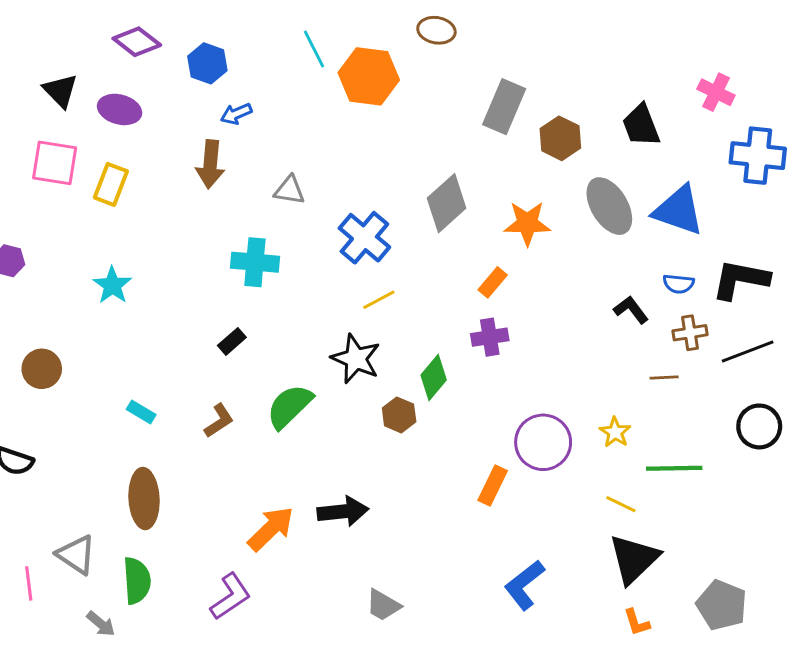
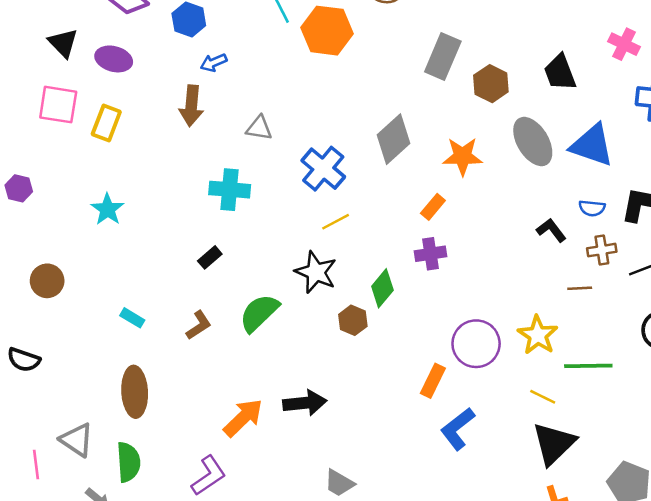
yellow star: (615, 432) -> (538, 335), size x1.5
blue L-shape: (524, 585) -> (458, 429), moved

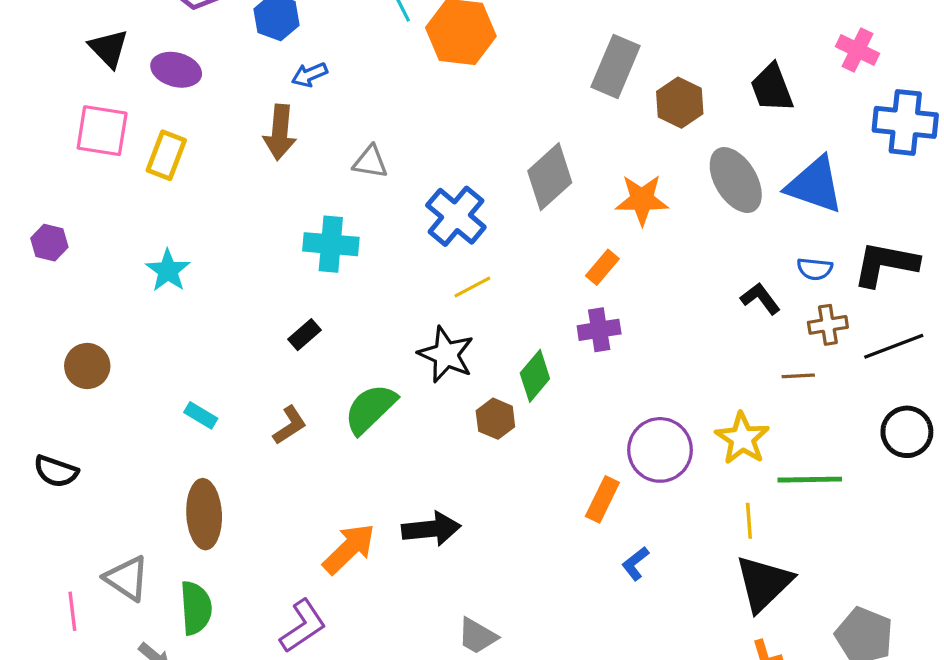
yellow line: (543, 397) -> (749, 521), turned 60
blue L-shape: (458, 429) -> (635, 564), size x0.6

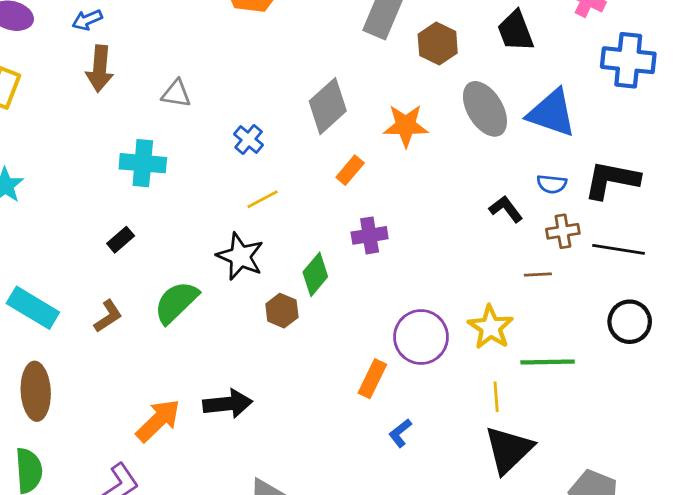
blue arrow: (309, 75) -> (87, 20), moved
blue cross: (456, 216) -> (249, 139), size x0.6
orange rectangle: (602, 267) -> (350, 170), moved
black line: (894, 346) -> (619, 249), turned 30
cyan rectangle: (201, 415) -> (33, 308), size x1.8

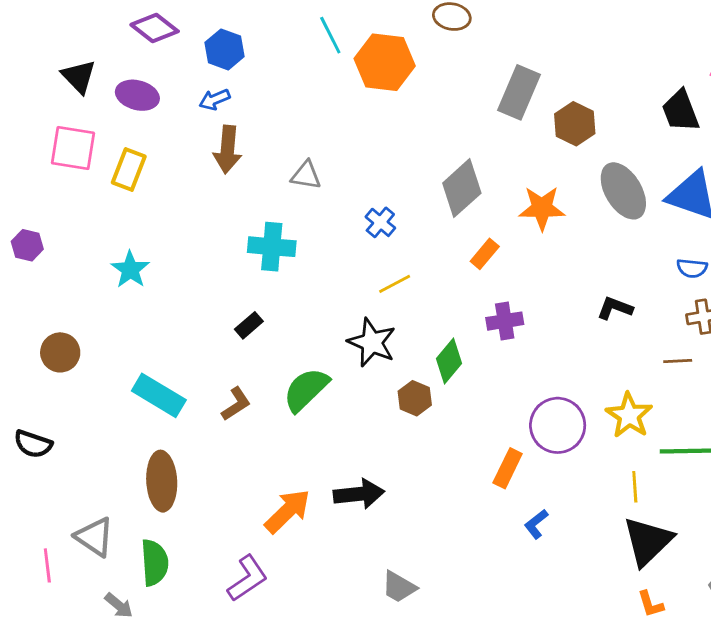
black trapezoid: (516, 31) -> (681, 111), moved
black L-shape: (506, 209) -> (615, 308), moved, turned -32

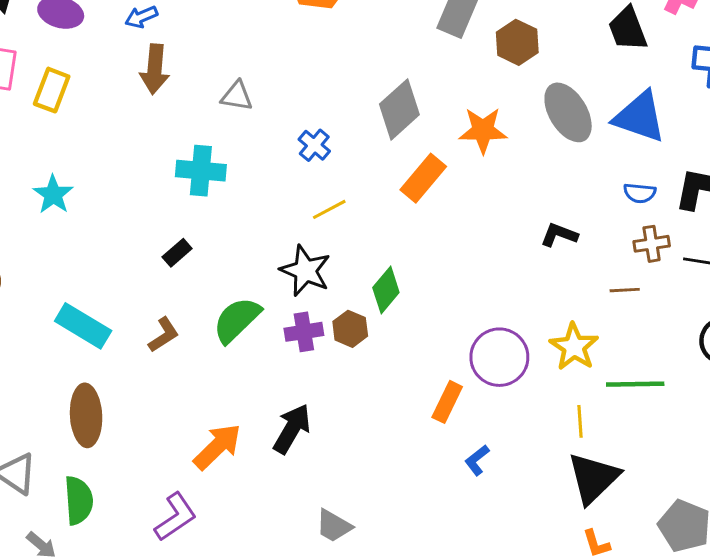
orange rectangle: (485, 254) -> (423, 178), size x1.5
purple cross: (505, 321) -> (304, 332), moved
black arrow: (359, 494) -> (292, 429), turned -54

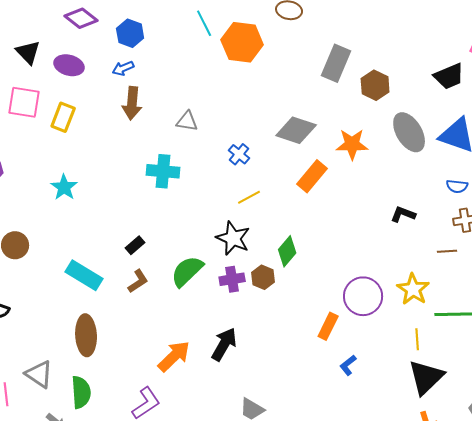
black trapezoid: (628, 29) -> (449, 76), turned -92
gray diamond: (399, 109) -> (296, 130), turned 60
black rectangle: (177, 253) -> (135, 245), moved

